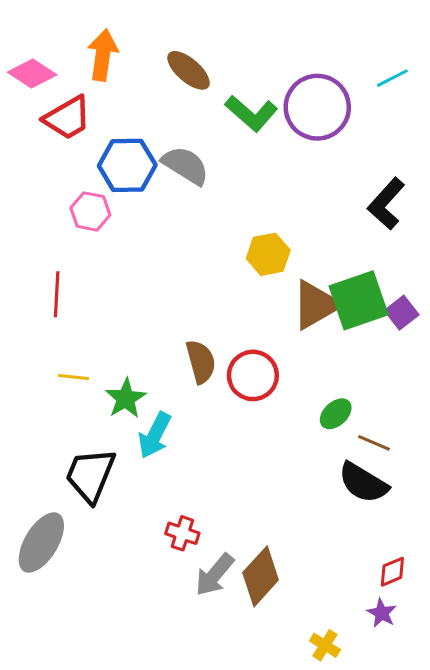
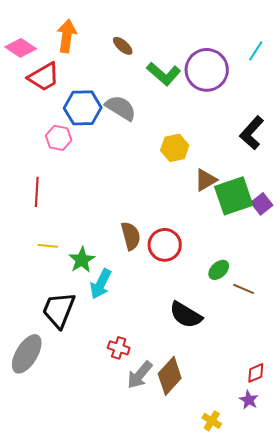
brown ellipse: (189, 70) -> (123, 46), size x0.7
cyan line: (392, 78) -> (256, 51), turned -30
yellow hexagon: (268, 254) -> (175, 148), moved
brown triangle: (316, 305) -> (206, 180), moved, size x0.7
black semicircle: (363, 483) -> (186, 315), moved

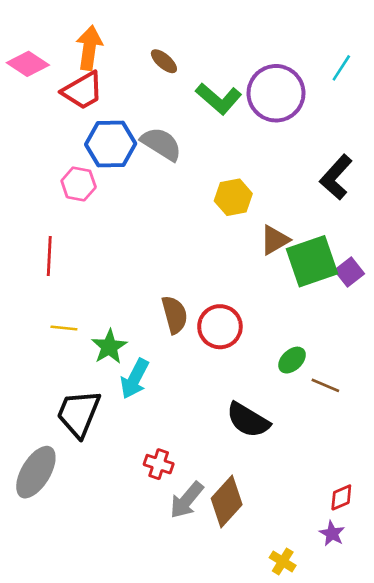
red trapezoid: (44, 77) -> (83, 91), moved

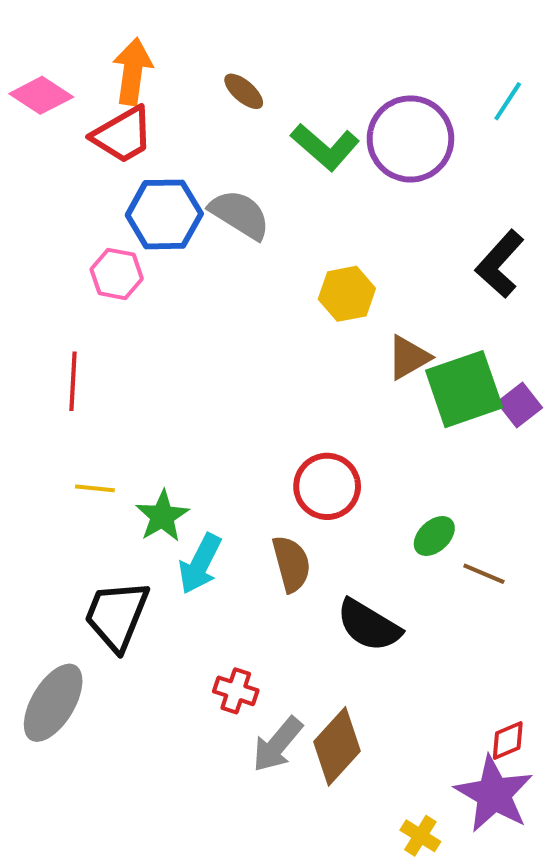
brown semicircle: (175, 315) -> (291, 564), moved
purple star: (332, 533) -> (494, 794), size x2.0

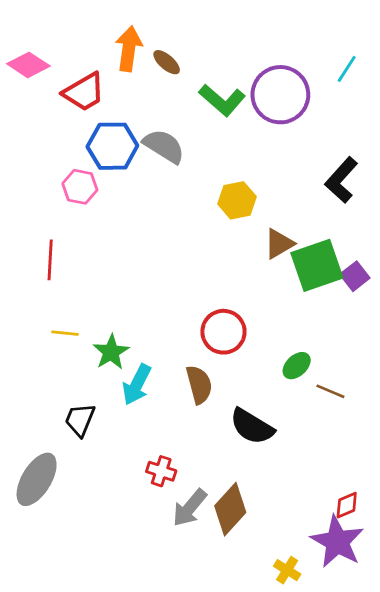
orange arrow: (133, 71) -> (129, 49), moved
black trapezoid: (117, 615) -> (80, 420), size x0.7

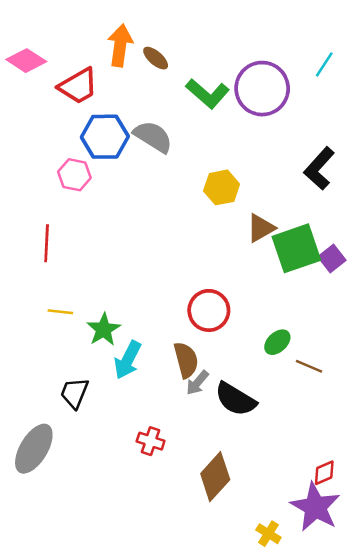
gray arrow: (190, 508) -> (197, 383), moved, size x0.7

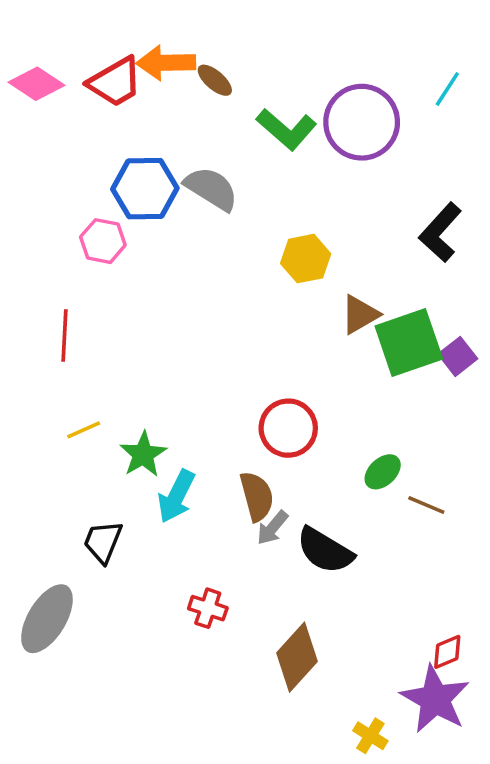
orange arrow: (120, 45) -> (166, 63), turned -99
red trapezoid: (78, 86) -> (115, 82), moved
yellow line: (60, 312) -> (84, 430), turned -30

